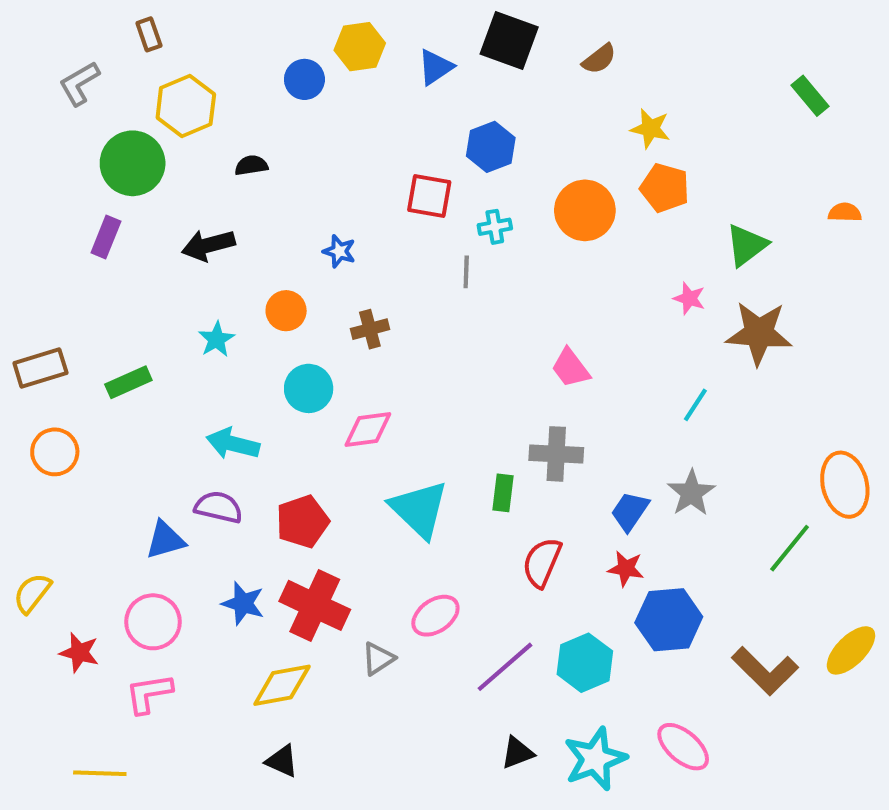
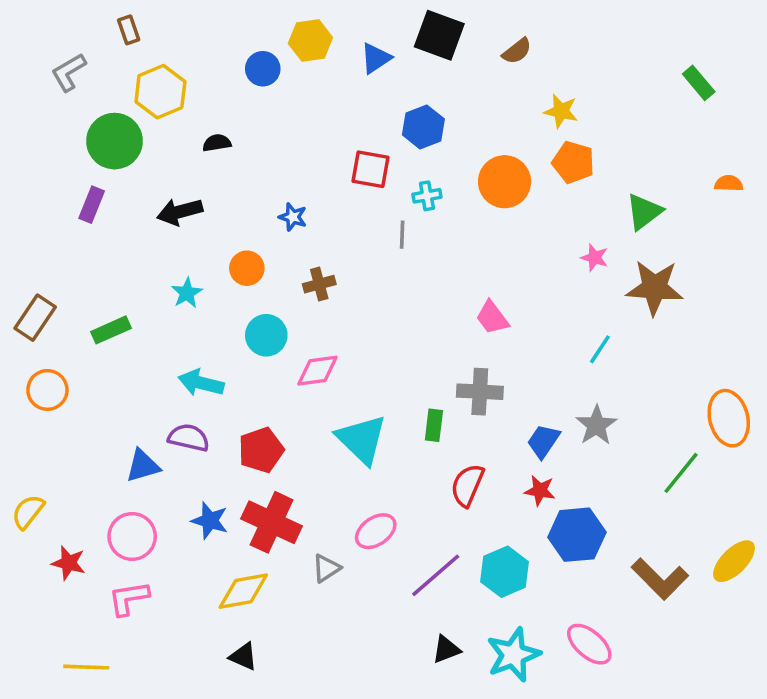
brown rectangle: (40, 368) -> (35, 318), turned -39

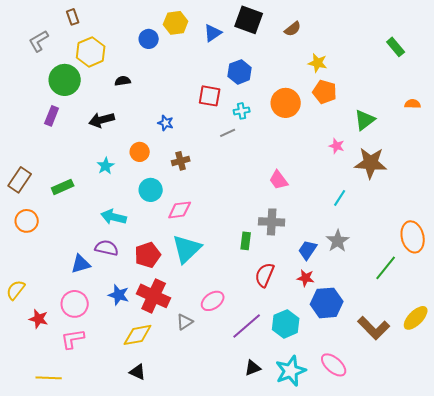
gray line: (402, 235) -> (228, 133), turned 63
cyan triangle: (362, 439) -> (187, 249), moved, turned 32

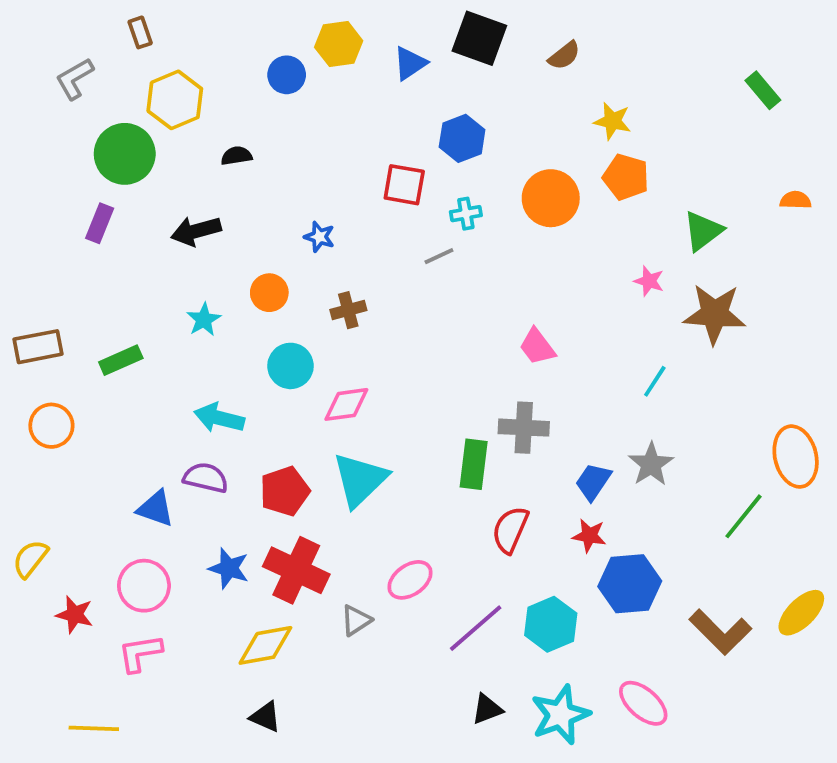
brown rectangle: (20, 180) -> (38, 347), turned 45
green rectangle: (246, 241) -> (474, 464), size x1.4
blue triangle: (81, 264) -> (156, 509), turned 35

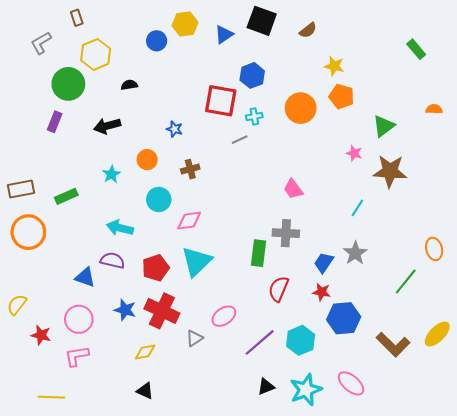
red square: (404, 185) -> (221, 101), size x1.4
orange circle: (51, 426) -> (28, 232), size x1.4
orange ellipse: (796, 457) -> (434, 249), size x0.7
yellow diamond: (265, 645) -> (145, 352), size x0.7

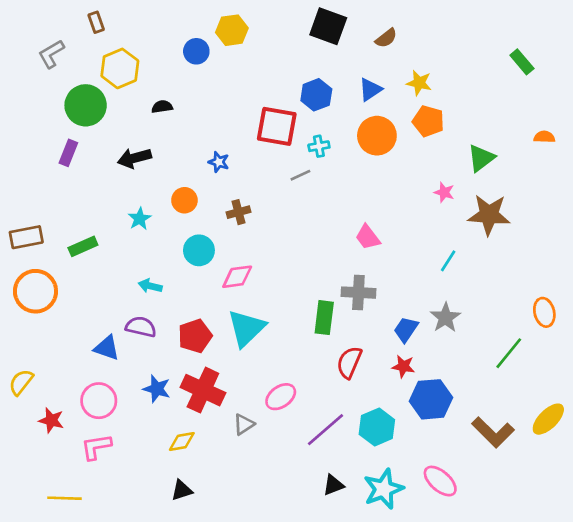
blue triangle: (224, 35) -> (370, 90), moved
cyan arrow: (120, 228) -> (150, 286), size x0.7
black triangle: (145, 391) -> (182, 490), turned -42

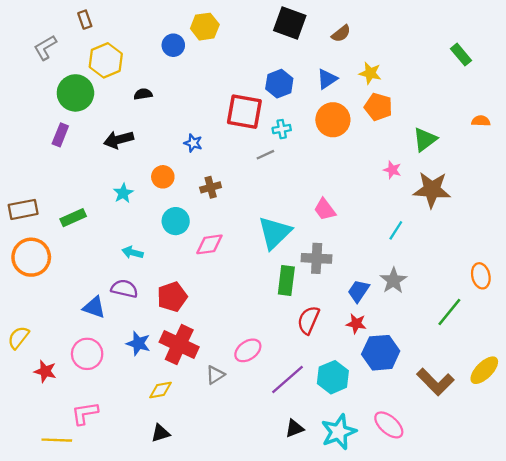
cyan triangle: (246, 328) -> (275, 233), moved
pink L-shape: (96, 447) -> (85, 413), moved

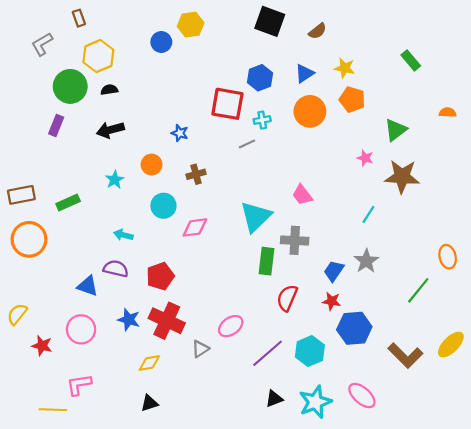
green rectangle: (461, 55) -> (411, 60), moved
black semicircle: (143, 94) -> (109, 90), moved

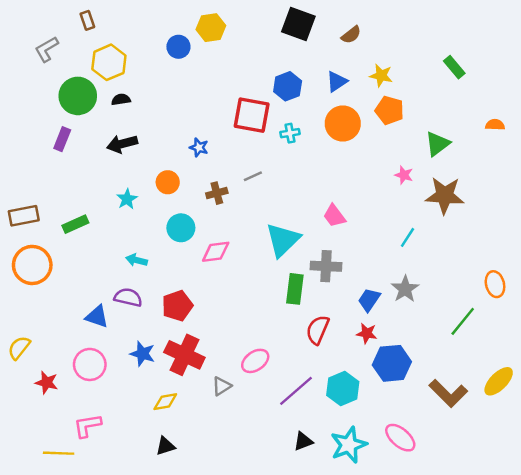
gray line: (247, 144) -> (253, 176), moved

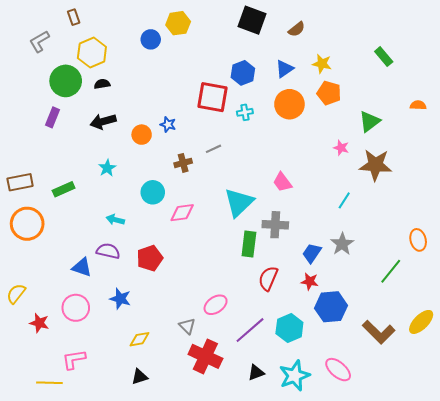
orange circle: (168, 182) -> (142, 135), moved
red cross: (184, 355) -> (205, 356), moved
gray triangle: (222, 386) -> (187, 326), turned -42

